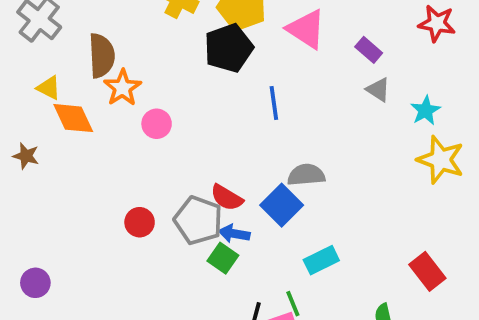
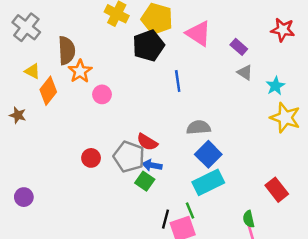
orange diamond: (73, 118) -> (48, 91), turned 64
blue square: (282, 205) -> (208, 154), moved
cyan rectangle: (321, 260) -> (208, 182), size x1.4

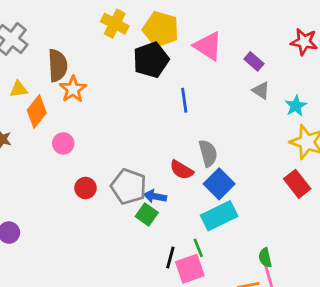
yellow triangle: (32, 71) -> (19, 89), turned -35
pink circle: (102, 94) -> (63, 143), moved
gray semicircle: (198, 127) -> (208, 153), turned 80
red semicircle: (147, 142) -> (182, 170), moved
red rectangle: (277, 190) -> (297, 184), moved

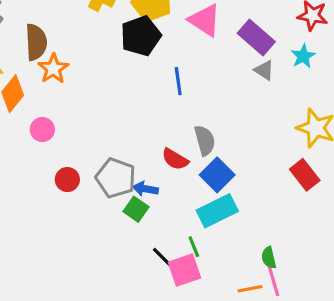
purple rectangle: (254, 61) -> (256, 37), size x1.6
cyan star: (296, 106) -> (303, 56), moved
black line: (170, 258) -> (163, 258), turned -60

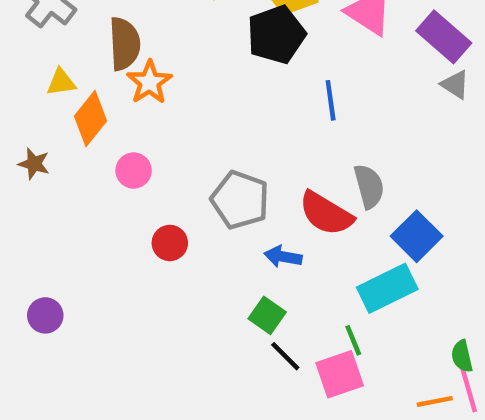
red semicircle: (175, 159) -> (326, 214), size x1.4
blue square: (217, 175) -> (417, 236), moved
gray pentagon: (116, 178) -> (240, 200), moved
green square: (136, 209) -> (267, 315), moved
black line: (163, 258) -> (285, 356), moved

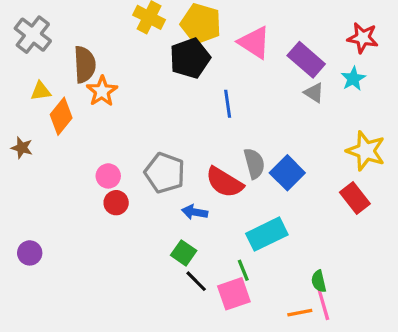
pink circle: (134, 171) -> (108, 176), moved
blue square: (417, 236) -> (287, 173), moved

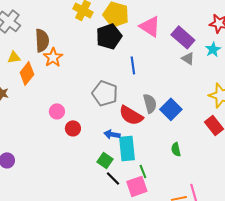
gray pentagon: (165, 173) -> (105, 93), moved
red circle: (116, 203) -> (73, 128), moved
cyan rectangle: (267, 234) -> (127, 148), moved, turned -70
green semicircle: (319, 281) -> (176, 149), moved

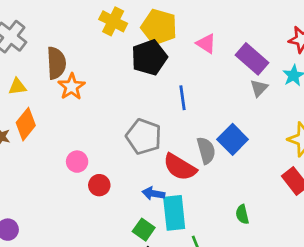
pink triangle: (150, 26) -> (206, 44), size x0.7
gray triangle: (188, 58) -> (259, 88), turned 40
orange diamond: (27, 73) -> (26, 124), moved
blue square: (171, 109) -> (233, 139), moved

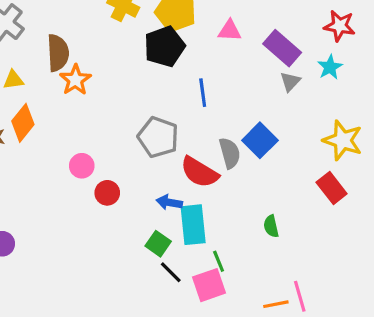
pink triangle: (206, 44) -> (230, 31), turned -30

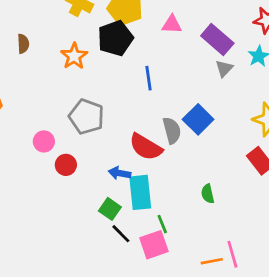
brown semicircle: (58, 53) -> (23, 44), size x0.6
orange star: (75, 80) -> (74, 56), moved
gray pentagon: (158, 137) -> (86, 117), moved

